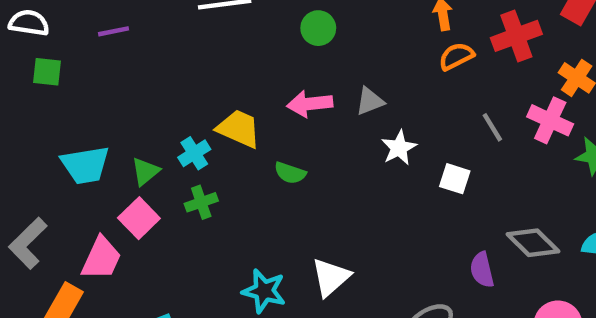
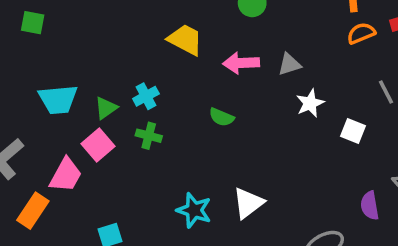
yellow trapezoid: (239, 129) -> (185, 40), moved
green cross: (201, 202) -> (149, 136), turned 30

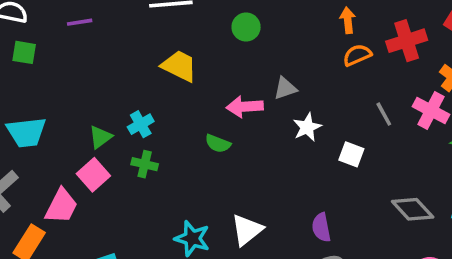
pink arrow: (241, 63) -> (245, 107), moved
cyan trapezoid: (58, 99) -> (26, 132), moved
purple semicircle: (370, 206) -> (321, 227), moved

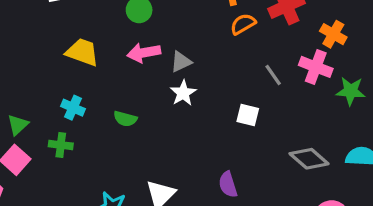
pink arrow: (245, 107) -> (144, 53), moved
cyan cross: (141, 124) -> (73, 108), moved, turned -30
white star: (307, 127) -> (183, 93), moved

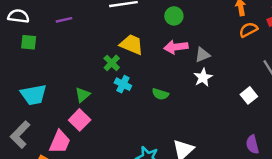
white square: (248, 115) -> (249, 95), turned 35
green cross: (61, 145) -> (112, 63), moved, turned 35
purple semicircle: (228, 184) -> (252, 144), moved

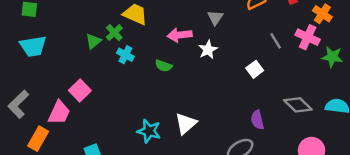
pink arrow: (176, 47) -> (180, 35), moved
gray triangle: (202, 55) -> (215, 18), moved, turned -35
cyan trapezoid: (34, 95) -> (33, 46), moved
green triangle: (83, 95) -> (93, 41), moved

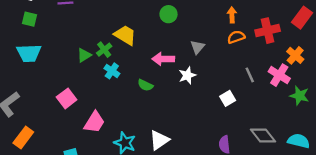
pink trapezoid: (59, 113) -> (94, 122), moved

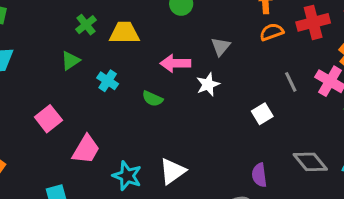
yellow trapezoid: (125, 35) -> (124, 33), turned -30
green cross: (104, 50) -> (86, 25), moved

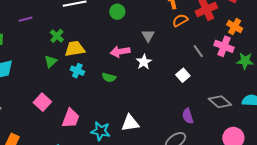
yellow trapezoid: (124, 33) -> (75, 49), moved
white triangle: (173, 171) -> (130, 123), turned 36

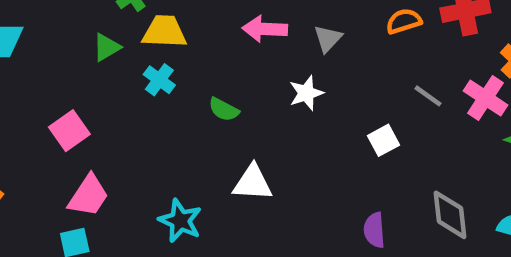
gray line: (198, 51) -> (428, 96), turned -32
pink arrow: (120, 52) -> (265, 29), moved
gray diamond: (220, 102) -> (450, 215), turned 30
pink trapezoid: (71, 118) -> (88, 196), moved
white triangle: (130, 123) -> (253, 183), moved

